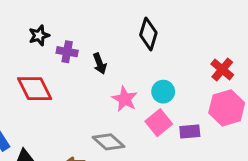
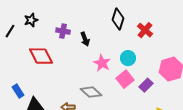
black star: (39, 35) -> (31, 20), moved
red cross: (222, 69) -> (145, 30), moved
purple rectangle: (190, 132) -> (146, 85), turned -40

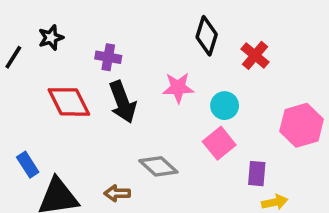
black arrow: (85, 39) -> (123, 102), moved, size x1.6
pink star: (102, 63) -> (178, 88), moved, turned -30
purple rectangle: (146, 85) -> (257, 174), moved, turned -40

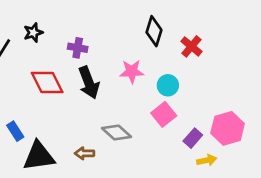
pink hexagon: (302, 125) -> (228, 128), moved
purple rectangle: (257, 174) -> (193, 138), turned 36

